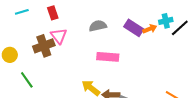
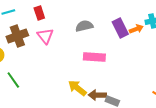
purple rectangle: (134, 28) -> (120, 28), turned 30
brown cross: (44, 46) -> (17, 36), moved

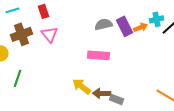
gray semicircle: (84, 26) -> (104, 24), moved
green line: (13, 80) -> (18, 78), turned 54

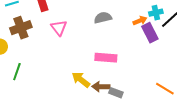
purple rectangle: (124, 26) -> (150, 33), moved
pink triangle: (50, 34) -> (59, 28), moved
pink rectangle: (98, 55) -> (106, 58), moved

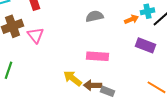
pink triangle: (59, 28) -> (36, 35), moved
purple rectangle: (150, 33) -> (146, 45), moved, turned -42

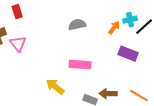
orange arrow: (132, 19) -> (114, 28), turned -32
brown arrow: (92, 85) -> (108, 94), moved

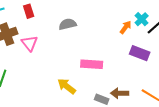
cyan cross: (130, 20) -> (142, 19), turned -32
gray semicircle: (77, 25) -> (68, 24), moved

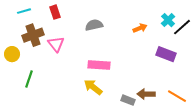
orange arrow: (126, 27) -> (140, 28), moved, turned 32
pink rectangle: (92, 64) -> (99, 65), moved

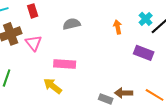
orange arrow: (140, 28) -> (118, 27), turned -80
pink rectangle: (99, 65) -> (65, 64), moved
yellow arrow: (93, 87) -> (53, 86), moved

